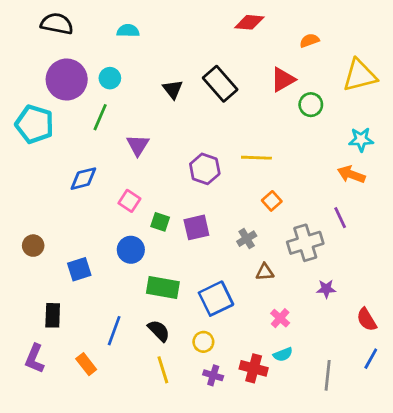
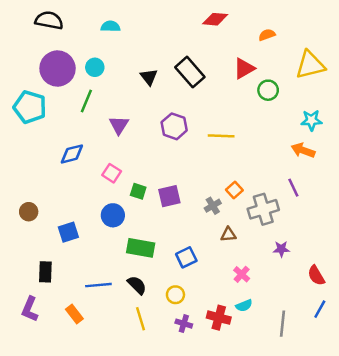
purple hexagon: (205, 169) -> (174, 126), moved
orange square: (272, 201) -> (234, 190), moved
blue square: (216, 299) -> (186, 257), size x0.7
blue line: (114, 331) -> (98, 285), turned 65

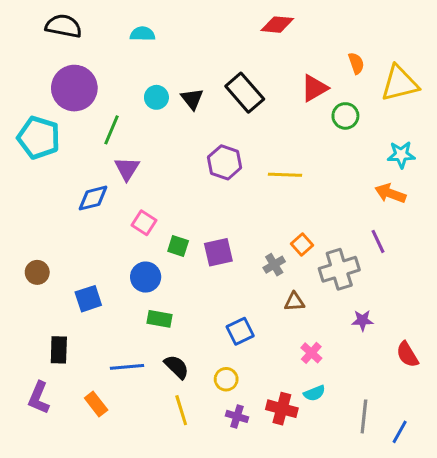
orange semicircle: (267, 35) -> (356, 63), moved, turned 91
cyan circle: (95, 67) -> (156, 97), moved
purple triangle: (119, 125) -> (127, 169), moved
green rectangle: (141, 248) -> (160, 319), moved, size x0.7
blue line: (320, 309) -> (400, 432), moved

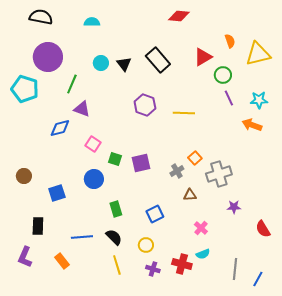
purple triangle: (127, 169) -> (82, 109), turned -42
purple line: (378, 241) -> (229, 98), moved
green rectangle: (160, 319) -> (116, 209), moved, turned 63

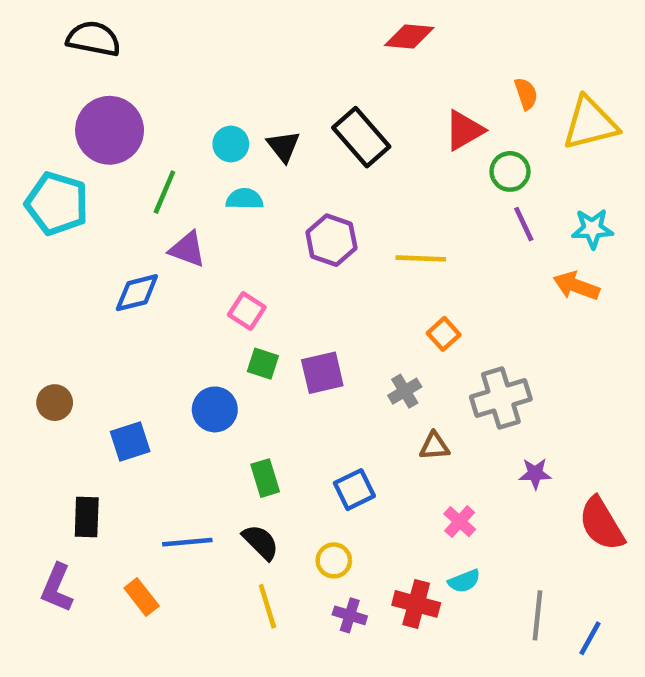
cyan semicircle: (92, 22) -> (245, 199), moved
pink square: (93, 144) -> (247, 311), moved
orange square: (195, 158) -> (444, 334), moved
red semicircle: (263, 229) -> (602, 524), size x1.4

